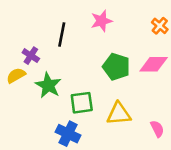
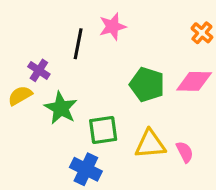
pink star: (101, 21) -> (113, 27), moved
pink semicircle: (157, 129) -> (185, 152), moved

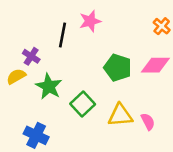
green square: (103, 130) -> (83, 104), turned -35
blue cross: (86, 169) -> (36, 135), moved

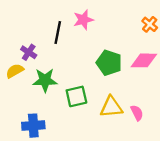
green star: (49, 86) -> (45, 80), turned -30
green square: (83, 104) -> (76, 96), turned 30
blue cross: (36, 135) -> (33, 126), turned -30

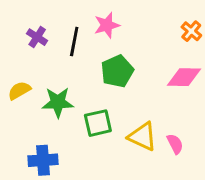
purple cross: (29, 52) -> (37, 37), moved
green pentagon: (109, 63) -> (117, 71), moved, turned 30
yellow triangle: (111, 107) -> (142, 136), turned 30

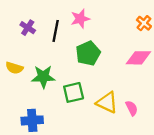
yellow semicircle: (19, 90) -> (14, 68), turned -132

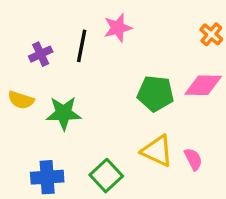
purple cross: (28, 28) -> (41, 54), moved, turned 32
green pentagon: (88, 53) -> (156, 93), moved, turned 30
green square: (74, 92) -> (106, 176), moved, turned -30

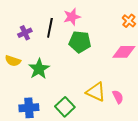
green pentagon: (156, 93) -> (80, 42), moved
green star: (64, 113) -> (39, 69), turned -30

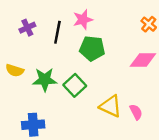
purple cross: (25, 33) -> (27, 28), moved
green star: (39, 69) -> (45, 80), turned 30
green square: (65, 107) -> (75, 85), moved

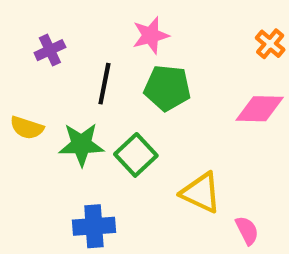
black line: (57, 32) -> (104, 84), moved
pink semicircle: (136, 112) -> (247, 230), moved
blue cross: (33, 125) -> (94, 226), moved

